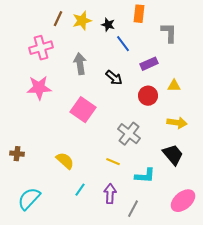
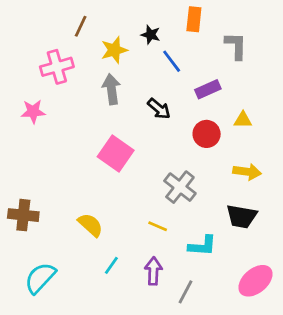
yellow star: (82, 21) -> (114, 50), moved
pink star: (39, 88) -> (33, 112), moved, size x0.7
brown cross: (17, 154) -> (23, 215), size x1.5
black trapezoid: (173, 155) -> (241, 216), turned 140

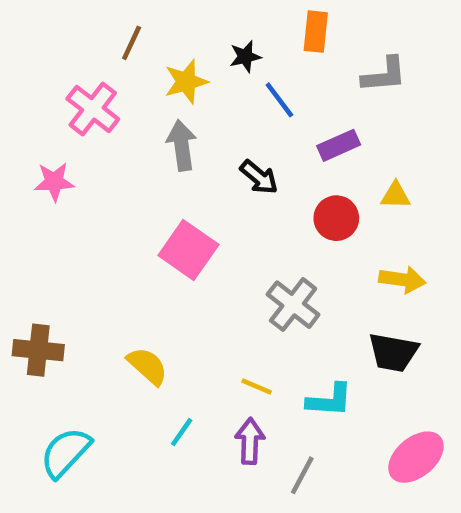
black star: (151, 35) -> (245, 57), turned -30
gray L-shape: (236, 46) -> (384, 75), turned 84
pink cross: (57, 67) -> (93, 109), turned -36
yellow line: (158, 226) -> (257, 387), moved

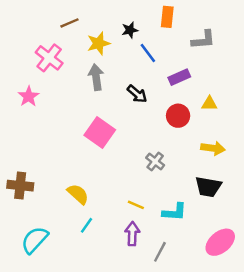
brown line: (132, 43) -> (70, 23), turned 42
pink star: (54, 182) -> (29, 96), turned -30
gray cross: (293, 305) -> (155, 161), size x0.7
cyan line: (182, 432) -> (86, 225), moved

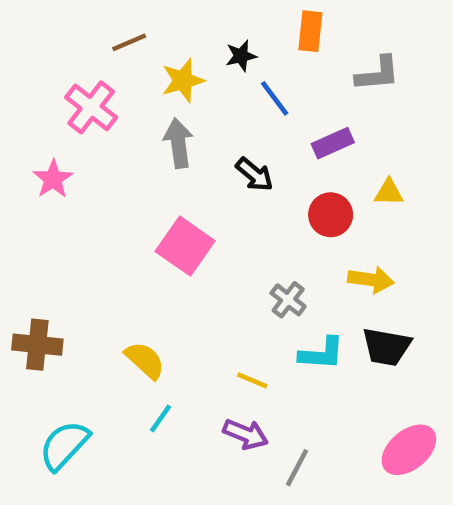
yellow arrow: (213, 148) -> (371, 280), moved
cyan L-shape: (174, 212) -> (322, 354), moved
purple arrow: (132, 234) -> (246, 434), turned 110

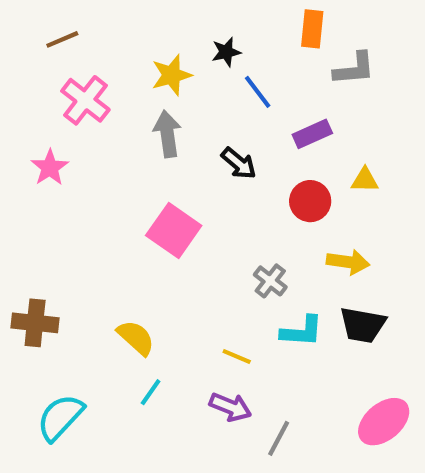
orange rectangle: (310, 31) -> (312, 29), moved
brown line: (129, 42) -> (62, 39), moved

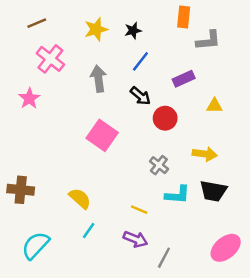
yellow star: (172, 75) -> (96, 29), moved
blue line: (258, 92) -> (140, 61), moved, turned 75
red circle: (310, 201) -> (165, 118), moved

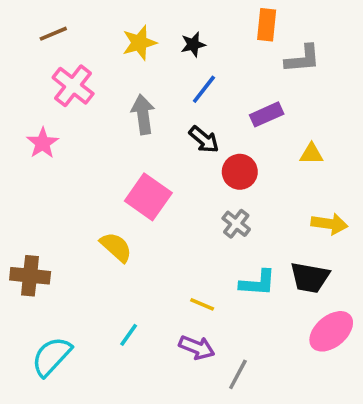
yellow arrow: (205, 154) -> (329, 224), moved
gray cross: (159, 165) -> (236, 224), moved
yellow semicircle: (80, 198) -> (116, 247), moved
pink ellipse: (226, 248) -> (331, 331), moved

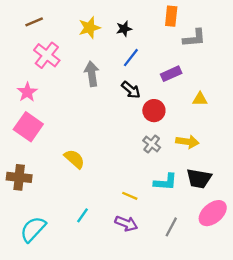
pink square: (148, 197) -> (28, 127), moved
yellow arrow: (329, 224) -> (187, 142), moved
gray line: (238, 374) -> (171, 227), moved

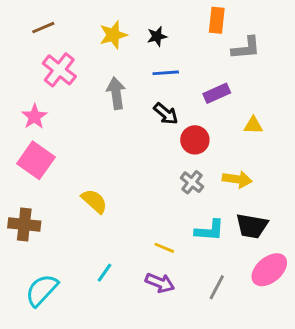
blue line: (131, 58) -> (166, 73), turned 48

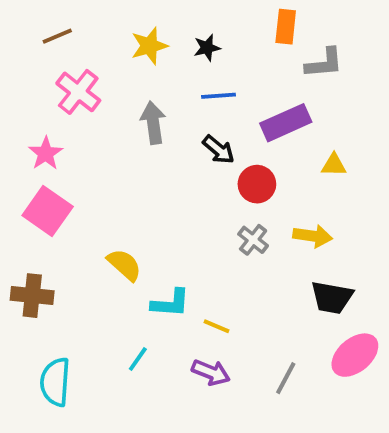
purple rectangle: (217, 93) -> (286, 123), size x1.4
cyan L-shape: (209, 230) -> (170, 303), moved
cyan semicircle: (42, 290) -> (55, 382), turned -39

